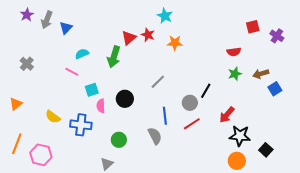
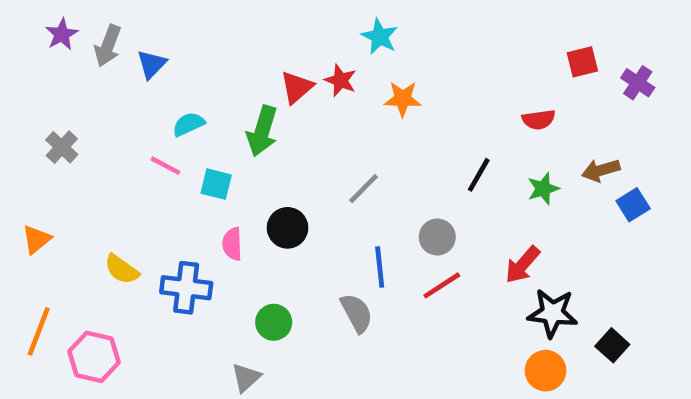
green star: (235, 74) -> (543, 189), moved
cyan square: (92, 90) -> (216, 184), moved, turned 32
black line: (206, 91) -> (479, 175), moved

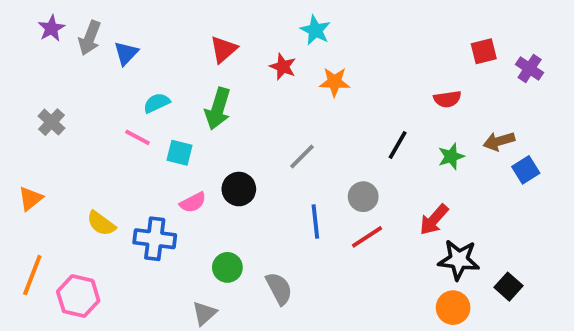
red triangle: (297, 87) -> (224, 49), moved
pink semicircle: (232, 244) -> (193, 202), turned -116
gray semicircle: (357, 313) -> (279, 288), moved

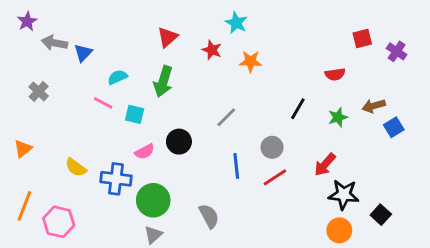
purple star: (51, 28) -> (27, 21), moved
gray arrow: (90, 38) -> (54, 43), moved, turned 80
blue triangle: (126, 53) -> (83, 53), moved
green circle: (227, 267) -> (153, 200), moved, size x1.5

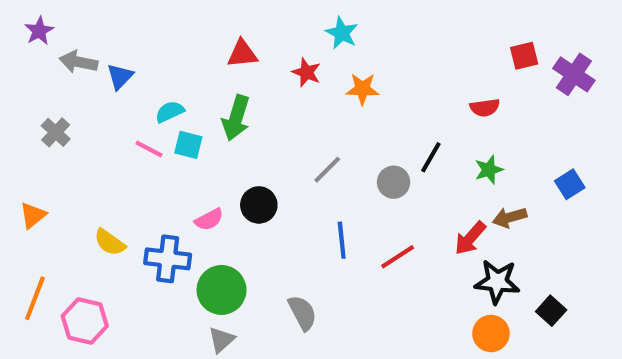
red triangle: (168, 37) -> (242, 54), turned 35
purple cross: (397, 51) -> (574, 74), size x1.4
brown arrow: (374, 106) -> (510, 217), moved
cyan square: (135, 114) -> (188, 145), moved
gray circle: (272, 147) -> (394, 182), moved

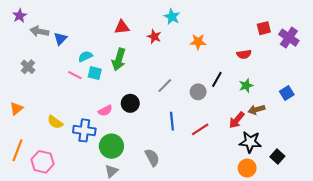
orange star: (362, 89) -> (198, 42), moved

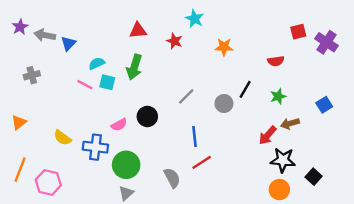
purple star: (20, 16) -> (20, 27), moved
gray cross: (28, 67) -> (32, 75), turned 32
red line: (200, 129) -> (202, 162), moved

